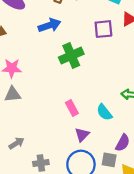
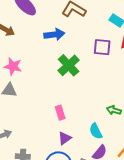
green cross: (71, 56) -> (69, 65), turned -30
cyan semicircle: (104, 112) -> (96, 131), moved

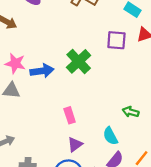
blue arrow: (54, 34) -> (42, 71), moved

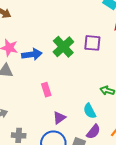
purple square: (116, 40) -> (92, 43), moved
pink rectangle: (70, 115) -> (46, 90), moved

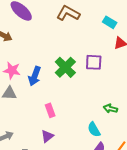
blue arrow: (32, 54) -> (35, 76), turned 120
purple triangle: (59, 118) -> (47, 136), moved

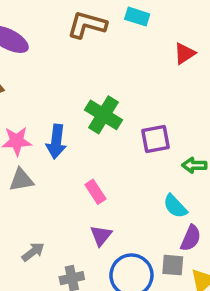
cyan rectangle: (110, 22) -> (137, 17), moved
purple square: (94, 62) -> (156, 139), moved

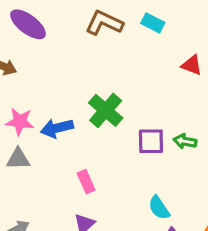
red triangle: (184, 53) -> (192, 65), turned 45
blue arrow: (56, 142) -> (57, 128), turned 60
green arrow: (194, 165) -> (185, 141), moved

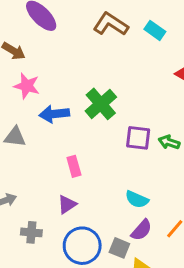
pink star: (20, 122) -> (27, 86), moved
cyan semicircle: (159, 208) -> (137, 199), turned -40

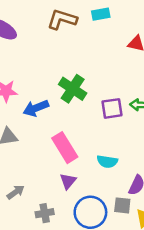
cyan rectangle: (155, 30) -> (101, 14), turned -30
pink rectangle: (74, 166) -> (65, 148), size x1.6
cyan semicircle: (137, 199) -> (107, 162), moved

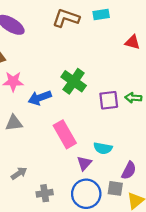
purple triangle: (68, 181) -> (84, 163), moved

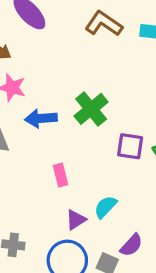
pink rectangle: (65, 134) -> (61, 175), size x0.6
cyan semicircle: (103, 148) -> (105, 207), turned 108

